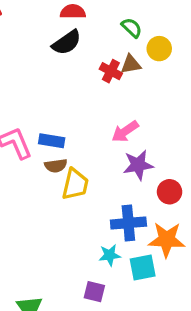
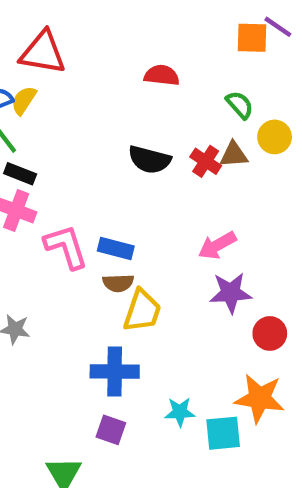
black semicircle: (67, 42) -> (150, 160), moved, turned 44
blue cross: (128, 223) -> (115, 372), moved
purple square: (94, 292) -> (111, 430), moved

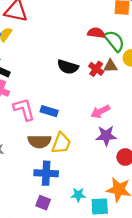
red semicircle: (162, 75) -> (96, 33), moved
green semicircle: (240, 105) -> (114, 41), size x1.5
brown semicircle: (118, 283) -> (39, 141), moved, size x1.5

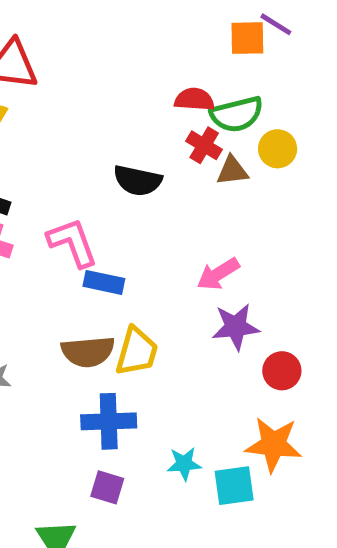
green semicircle: (114, 41) -> (237, 114), turned 120
red cross: (96, 69) -> (204, 145), moved
pink L-shape: (24, 109) -> (72, 243), moved

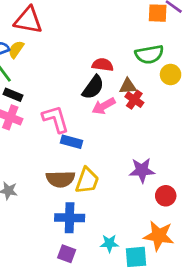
red semicircle: (194, 99) -> (103, 65), moved
red cross: (204, 145) -> (134, 100), moved
brown triangle: (232, 171) -> (128, 86), moved
black semicircle: (138, 181) -> (93, 87), turned -70
pink arrow: (218, 274) -> (104, 106), moved

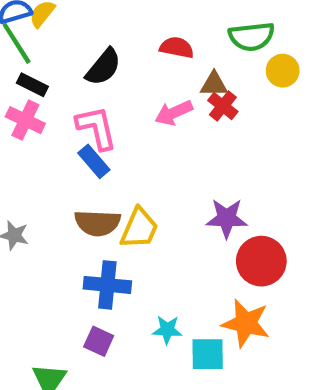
black semicircle: (93, 87) -> (103, 67), moved
blue rectangle: (71, 142) -> (94, 161), moved, turned 30
red circle: (166, 196) -> (261, 261), size x1.5

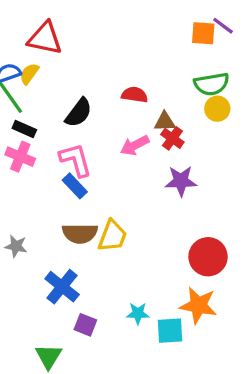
green semicircle: (252, 36) -> (212, 84), moved
purple star: (227, 218) -> (181, 181), moved
blue cross: (107, 285) -> (62, 287), moved, turned 36

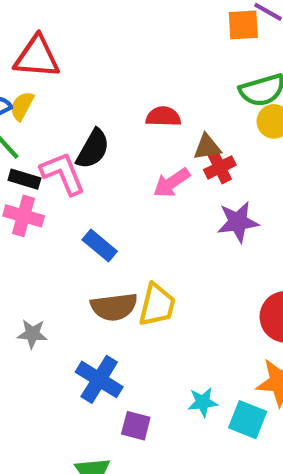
red cross: (172, 138) -> (220, 167), turned 35
pink L-shape: (76, 160) -> (63, 173), moved
cyan square: (170, 331) -> (248, 420), turned 32

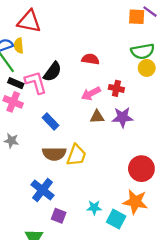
yellow semicircle: (22, 106) -> (19, 46), turned -40
brown triangle: (207, 147) -> (97, 117), moved
red cross: (220, 167) -> (116, 88), turned 32
gray star: (32, 334) -> (11, 141), moved

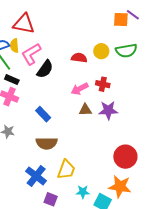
yellow circle: (147, 68) -> (101, 51), moved
pink L-shape: (36, 82) -> (31, 54), moved, turned -105
yellow trapezoid: (76, 155) -> (66, 170), moved

